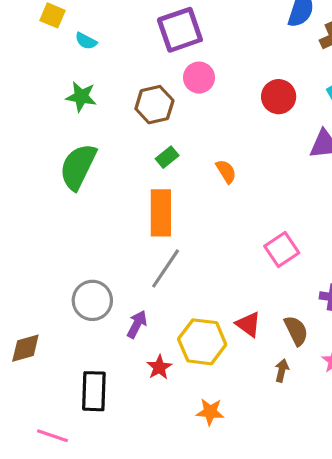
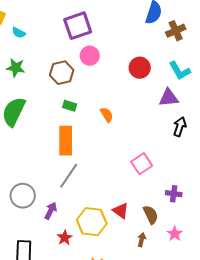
green rectangle: (167, 157) -> (70, 106), turned 56

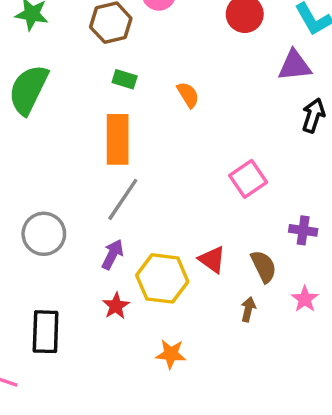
purple arrow: (51, 211) -> (113, 254), moved

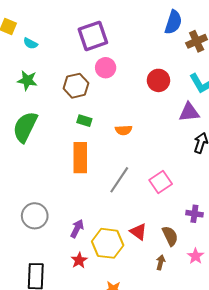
orange semicircle: (188, 95) -> (124, 130), turned 119
gray line: (123, 199) -> (119, 180), moved

